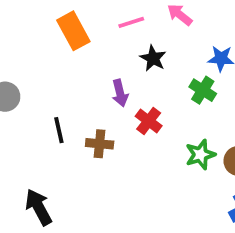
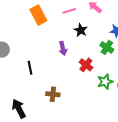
red cross: (149, 121) -> (86, 65), moved
brown cross: (100, 144) -> (53, 94), moved

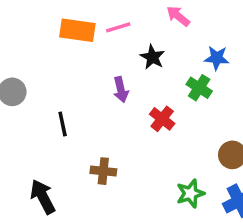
pink line: (69, 11) -> (118, 27), moved
orange rectangle: (38, 15) -> (77, 30), turned -54
green star: (105, 82) -> (190, 193), moved

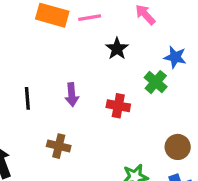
purple arrow: (121, 90) -> (72, 95), moved
red cross: (162, 119) -> (118, 106), turned -35

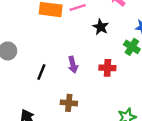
black line: (27, 98) -> (41, 72), turned 35

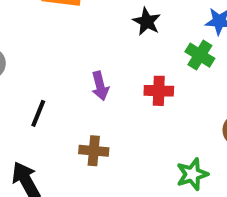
black line: (41, 72) -> (38, 113), moved

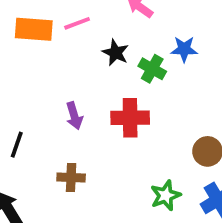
green cross: (200, 55) -> (152, 69), moved
red cross: (159, 91) -> (130, 118), size x1.4

